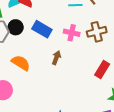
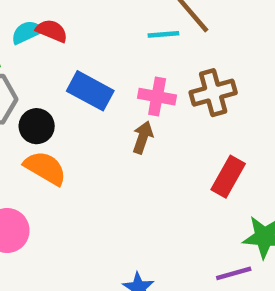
black circle: (16, 27) -> (37, 126), moved
brown arrow: (56, 58) -> (143, 137), moved

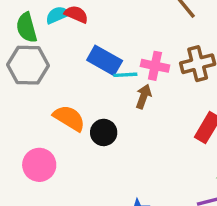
cyan line: (163, 34) -> (125, 75), moved
black circle: (37, 126) -> (104, 132), moved

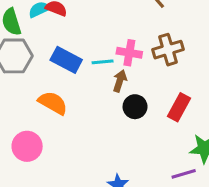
blue rectangle: (105, 60) -> (66, 60), moved
black circle: (104, 132) -> (135, 107), moved

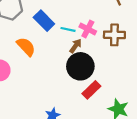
black circle: (135, 107) -> (80, 66), size x1.6
red rectangle: (179, 107) -> (91, 90), moved

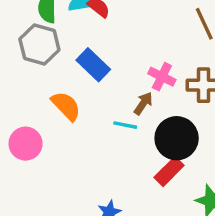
cyan line: (68, 29) -> (125, 125), moved
black circle: (80, 66) -> (177, 138), moved

